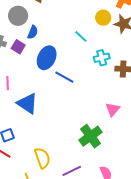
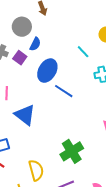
green cross: (91, 136) -> (72, 151), moved

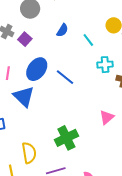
blue semicircle: (35, 44) -> (62, 30), moved
blue ellipse: (47, 71) -> (37, 69), moved

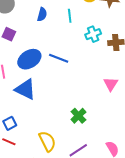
cyan line: (88, 40) -> (70, 16), turned 48
blue ellipse: (37, 69) -> (29, 59), turned 40
green cross: (66, 138) -> (78, 116), size x0.7

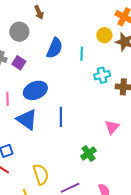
blue semicircle: (42, 14) -> (55, 48), size x1.5
blue line: (59, 58) -> (61, 117), moved, turned 60
green cross: (78, 116) -> (88, 153), moved

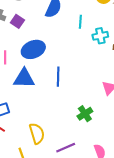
cyan line: (82, 54) -> (80, 22), moved
blue triangle: (27, 120) -> (24, 78), turned -35

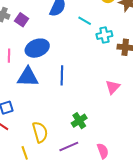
cyan line: (80, 22) -> (85, 21), turned -64
green cross: (85, 114) -> (79, 121), moved

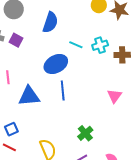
cyan line: (85, 21) -> (76, 45), moved
blue ellipse: (37, 48) -> (56, 64), moved

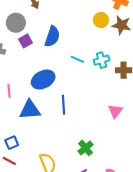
purple square: (16, 40) -> (26, 41), moved, turned 32
blue ellipse: (56, 64) -> (43, 80), moved

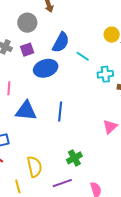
purple square: (26, 41) -> (27, 50), moved
cyan line: (77, 59) -> (83, 56), moved
blue ellipse: (43, 80) -> (46, 68), moved

